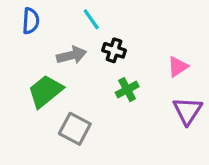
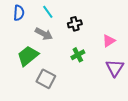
cyan line: (91, 19) -> (48, 12), moved
black cross: (114, 50) -> (75, 24), moved, turned -32
gray arrow: (72, 55) -> (44, 34), turned 42

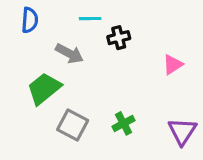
cyan line: (48, 12) -> (90, 19), moved, turned -56
green cross: (78, 55) -> (123, 123), moved
purple triangle: (115, 68) -> (182, 131), moved

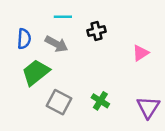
cyan line: (90, 19) -> (63, 17), moved
blue semicircle: (30, 20) -> (24, 39), moved
green cross: (123, 123) -> (100, 101), turned -30

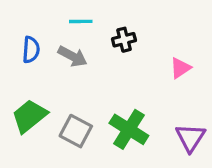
green trapezoid: (36, 72) -> (29, 116), moved
green cross: (100, 101) -> (129, 129), size x1.6

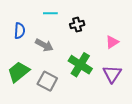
gray arrow: (73, 56) -> (44, 45), moved
green cross: (129, 129) -> (80, 65), moved
purple triangle: (190, 138) -> (112, 74), moved

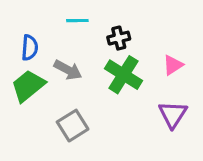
green cross: (80, 65) -> (123, 75), moved
green trapezoid: (19, 72) -> (28, 86), moved
gray square: (47, 81) -> (73, 126), turned 30

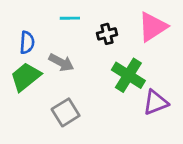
pink triangle: (173, 65) -> (153, 27), moved, size x1.6
green cross: (123, 75) -> (128, 75), moved
purple triangle: (173, 114) -> (156, 102), turned 36

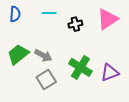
blue semicircle: (27, 42) -> (15, 14), moved
gray arrow: (61, 62) -> (43, 55), moved
green cross: (128, 75) -> (80, 67), moved

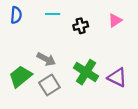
pink triangle: (108, 19) -> (115, 20), size x0.6
green trapezoid: (18, 54) -> (20, 76), moved
purple triangle: (110, 72) -> (117, 77), turned 48

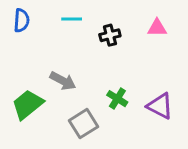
pink triangle: (115, 20) -> (157, 28), turned 32
green cross: (86, 72) -> (117, 99), size x0.6
gray square: (49, 85) -> (83, 124), moved

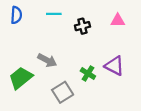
purple triangle: (160, 106) -> (114, 66), moved

